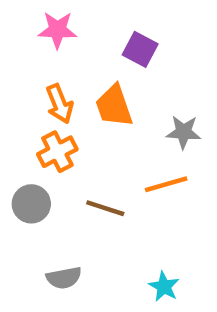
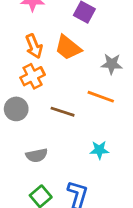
orange trapezoid: (114, 106) -> (68, 48), turned -32
orange line: (166, 184) -> (101, 97), turned 36
cyan star: (164, 287) -> (99, 150), moved, turned -30

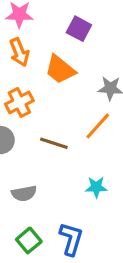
orange arrow: (34, 46) -> (19, 52), moved
orange line: (101, 97) -> (98, 126), turned -68

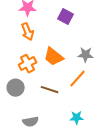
orange trapezoid: (60, 69) -> (54, 57), moved

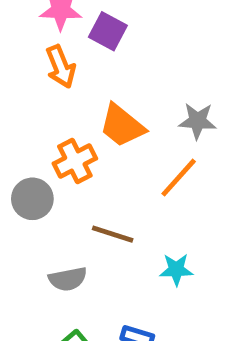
purple square: (66, 17) -> (108, 31), moved
orange cross: (28, 64) -> (75, 161), moved
brown line: (50, 90) -> (113, 234), moved

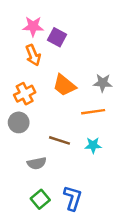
orange cross: (75, 161) -> (25, 94), moved
orange line: (179, 178) -> (93, 112), turned 40
cyan star: (176, 270) -> (93, 145), moved

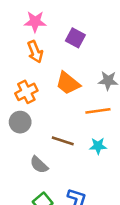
purple square: (57, 37) -> (75, 38), moved
gray semicircle: (37, 163) -> (39, 165), turned 54

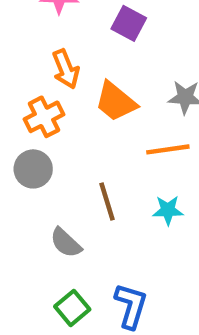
orange arrow: (35, 52) -> (66, 69), moved
brown line: (63, 141) -> (107, 202), turned 55

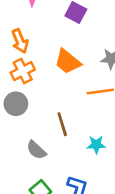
orange arrow: (66, 69) -> (20, 41), moved
cyan star: (168, 210) -> (96, 145), moved

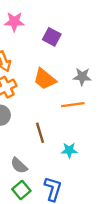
gray semicircle: (36, 150) -> (19, 165), moved

